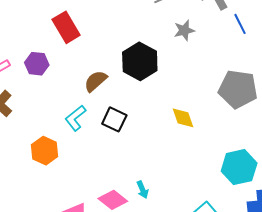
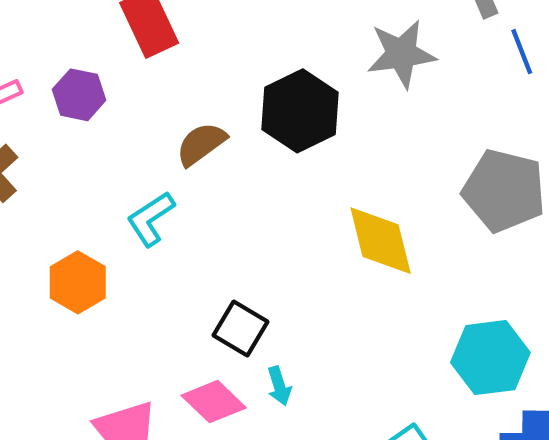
gray star: (184, 30) -> (401, 54), size x1.5
yellow diamond: (183, 118) -> (381, 241), size x1.5
black square: (114, 119) -> (241, 328), moved

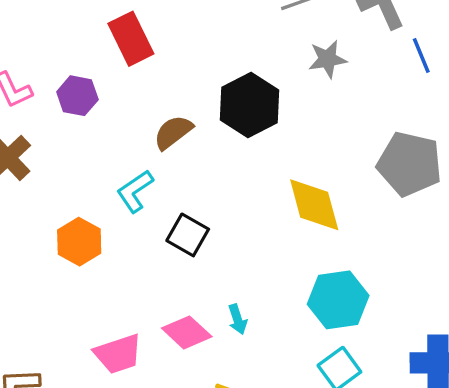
gray star: (401, 54) -> (328, 59), size x0.7
black square: (241, 328) -> (188, 235), moved
cyan hexagon: (490, 358) -> (338, 300), moved

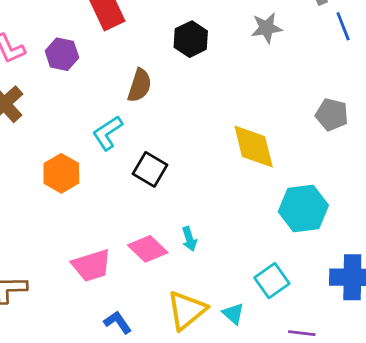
black hexagon: (250, 105) -> (191, 39), moved, size x0.7
brown semicircle: (173, 132) -> (140, 85), turned 144
gray pentagon: (409, 164) -> (332, 115), size x0.6
cyan hexagon: (338, 300) -> (303, 208), moved

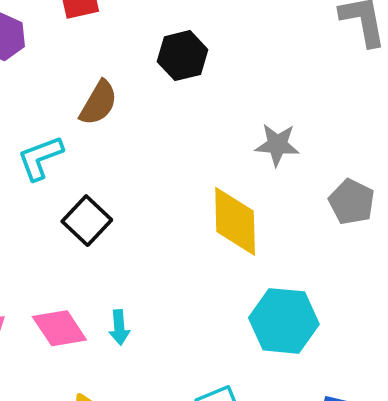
gray star: (267, 28) -> (277, 145), moved

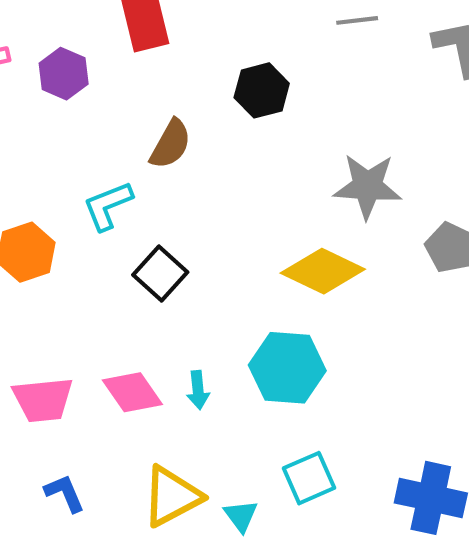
gray star: (277, 145) -> (367, 186), size x1.4
yellow diamond: (235, 221) -> (323, 271), turned -62
cyan hexagon: (284, 321) -> (287, 368), moved

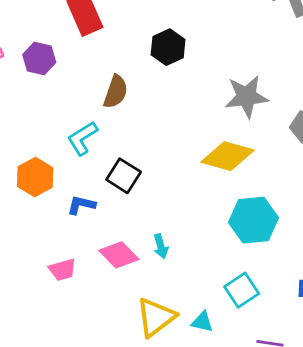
cyan hexagon: (287, 368) -> (253, 220), moved
pink trapezoid: (43, 400) -> (62, 270), size x0.7
blue L-shape: (65, 493) -> (81, 205), moved, turned -44
cyan triangle: (241, 516) -> (202, 322), turned -30

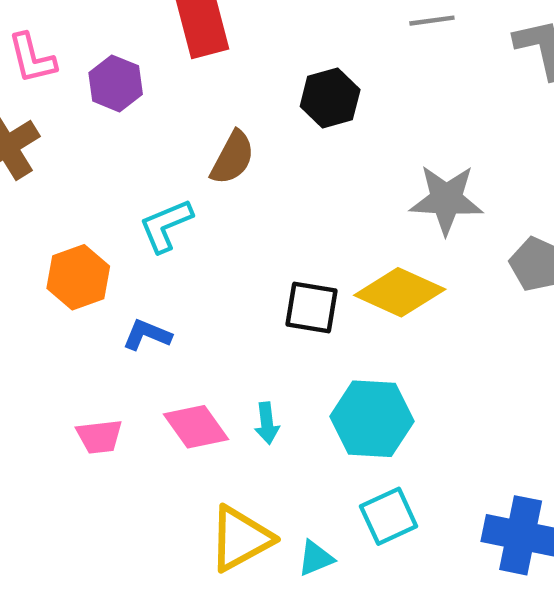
black square: (124, 176) -> (312, 308), moved, turned -32
cyan hexagon: (253, 220) -> (372, 419), moved
cyan triangle: (202, 322) -> (316, 558), turned -45

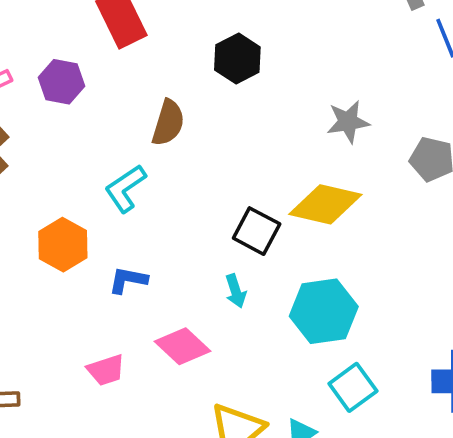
gray star: (446, 200) -> (348, 122), size x0.7
black square: (312, 308) -> (257, 231), turned 30
cyan arrow: (267, 423) -> (236, 291), moved

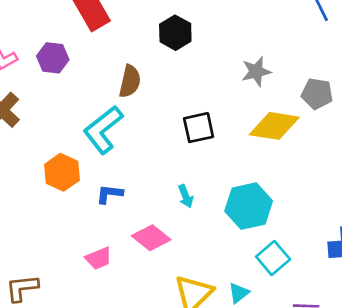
cyan L-shape: (125, 188) -> (103, 130), size x1.4
yellow diamond: (325, 204) -> (274, 126), moved
black square: (257, 231) -> (199, 128), moved, turned -36

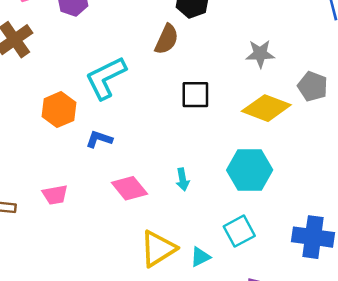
brown semicircle: (130, 81) -> (167, 39), moved
cyan arrow: (186, 196) -> (183, 179), moved
cyan hexagon: (249, 206) -> (250, 170), moved
pink trapezoid: (99, 258) -> (55, 195), moved

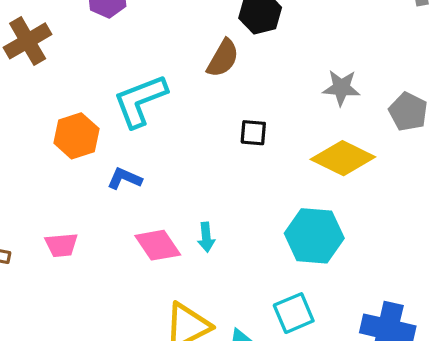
gray pentagon: (313, 86) -> (408, 112), moved
black square: (195, 95) -> (253, 133), size x0.7
cyan arrow: (183, 179) -> (206, 237), moved

